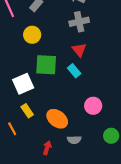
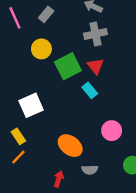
green square: (46, 65) -> (68, 66), moved, turned -30
yellow rectangle: (27, 111) -> (18, 136), moved
orange line: (12, 129) -> (18, 157), turned 72

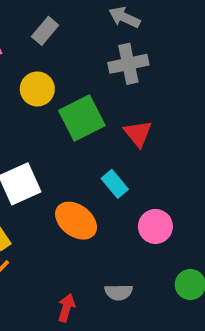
red triangle: (95, 66) -> (138, 133), moved
cyan rectangle: (90, 90) -> (115, 184), moved
orange ellipse: (70, 146) -> (76, 221), moved

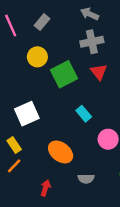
red triangle: (138, 133) -> (99, 72), moved
orange ellipse: (76, 221) -> (61, 152), moved
red arrow: (66, 308) -> (45, 188), moved

